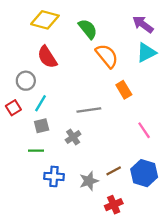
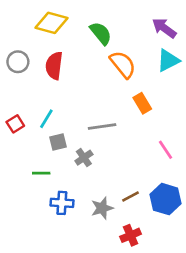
red semicircle: (47, 57) -> (54, 66), turned 40
gray circle: (26, 81) -> (18, 62), moved
gray square: (42, 126) -> (58, 142), moved

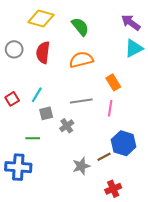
orange semicircle: (123, 64) -> (81, 60), moved, turned -65
pink line: (166, 150) -> (110, 108), moved, turned 42
blue hexagon: (166, 199) -> (124, 143), moved
blue cross: (62, 203) -> (18, 167), moved, size x1.4
red cross: (131, 235) -> (113, 189), moved

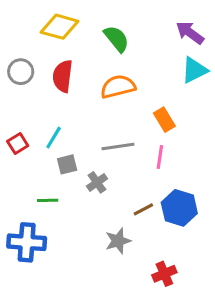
brown line: (104, 157) -> (143, 209), moved

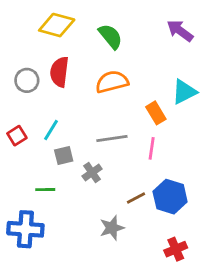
cyan triangle: (194, 70) -> (184, 92), moved
gray circle: (21, 72) -> (27, 80), moved
red cross: (164, 274) -> (176, 249), moved

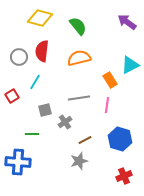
cyan line: (51, 130) -> (35, 82), moved
brown line: (136, 198) -> (85, 140), moved

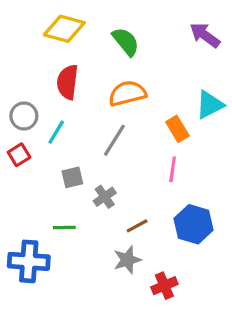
gray circle: (19, 57) -> (24, 116), moved
gray line: (79, 98) -> (114, 140), moved, turned -50
green line: (32, 134) -> (64, 227), moved
red cross: (124, 176) -> (164, 286), moved

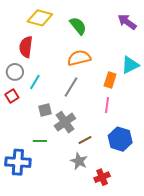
red semicircle: (68, 82) -> (26, 47), moved
orange rectangle: (177, 129) -> (110, 80), turned 49
gray cross: (105, 197) -> (65, 122), size x1.5
gray star: (127, 260) -> (79, 161), turned -30

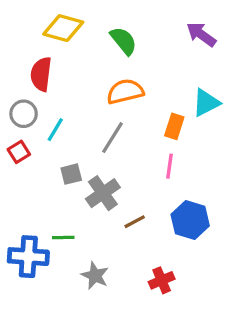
green line: (40, 141) -> (63, 238), moved
gray star: (79, 161) -> (95, 276), moved

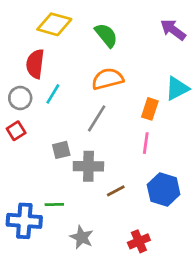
cyan line: (55, 130) -> (53, 94), moved
gray cross: (103, 193) -> (88, 166), turned 36

